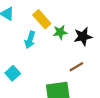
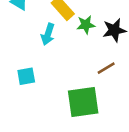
cyan square: (13, 73) -> (26, 76), turned 32

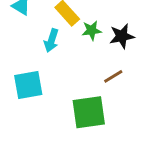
cyan square: (26, 76) -> (28, 85), size x1.5

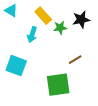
black star: (122, 36) -> (81, 20), moved
cyan square: (28, 85) -> (16, 66), turned 30

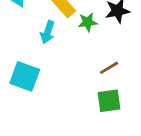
green square: (58, 85) -> (109, 101), moved, size x0.7

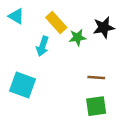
brown line: (109, 68) -> (96, 77), turned 35

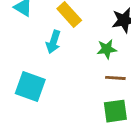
green star: (77, 37) -> (107, 49), moved

